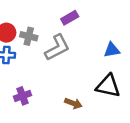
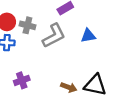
blue triangle: (112, 50) -> (88, 36), moved
black triangle: (108, 86) -> (95, 85), moved

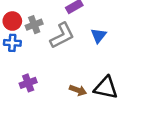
gray cross: (27, 25) -> (34, 25), turned -35
blue triangle: (88, 36) -> (99, 36), turned -42

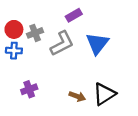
blue triangle: (99, 36) -> (97, 44), size x1.5
black triangle: (106, 88) -> (104, 94), turned -45

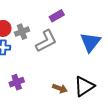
blue triangle: (97, 44) -> (90, 42), moved

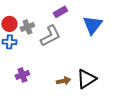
blue triangle: (90, 42) -> (92, 25), moved
brown arrow: (60, 88) -> (63, 81), turned -32

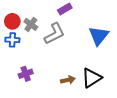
blue triangle: (92, 25) -> (99, 36), moved
gray cross: (27, 27) -> (31, 24), turned -32

